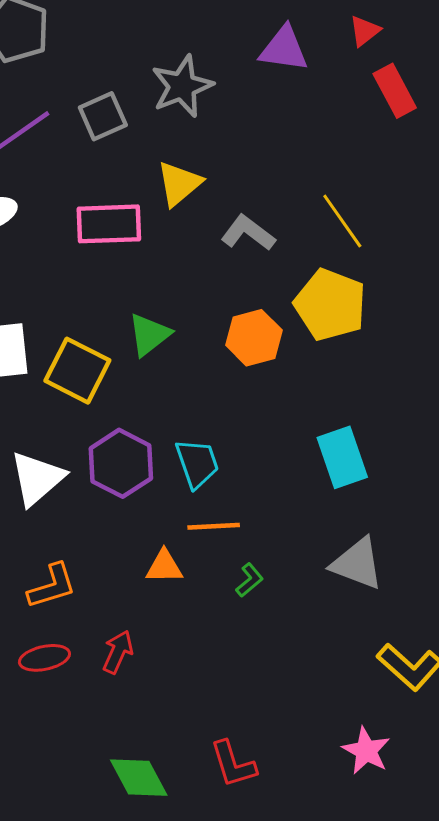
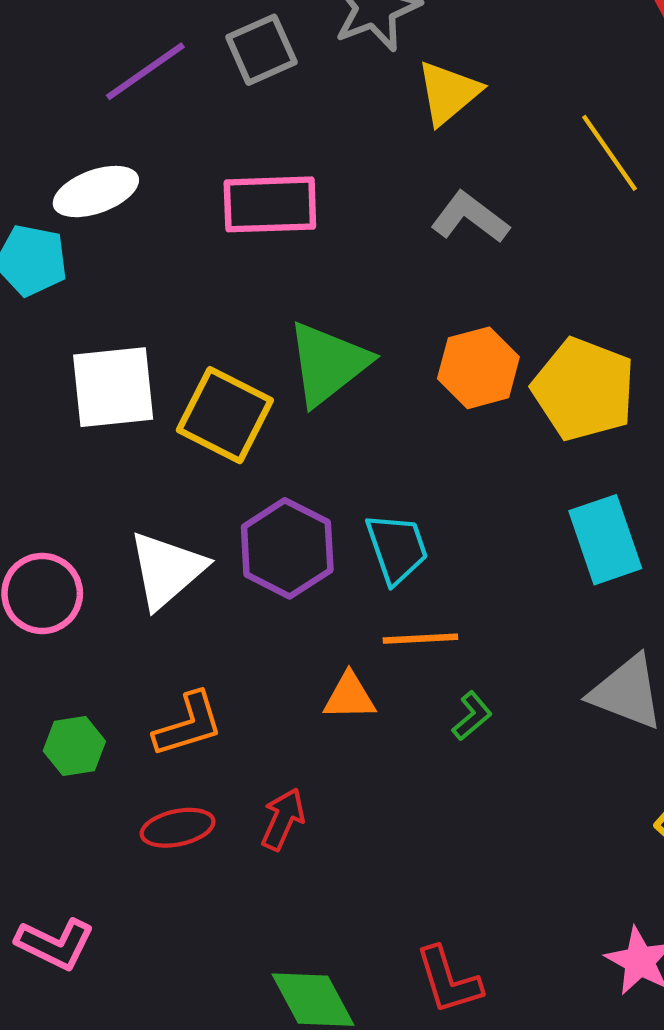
yellow triangle: (179, 184) -> (448, 93), moved
yellow line: (342, 221) -> (610, 153), moved
yellow pentagon: (330, 305) -> (584, 389), moved
green triangle: (149, 335) -> (328, 363), size x1.4

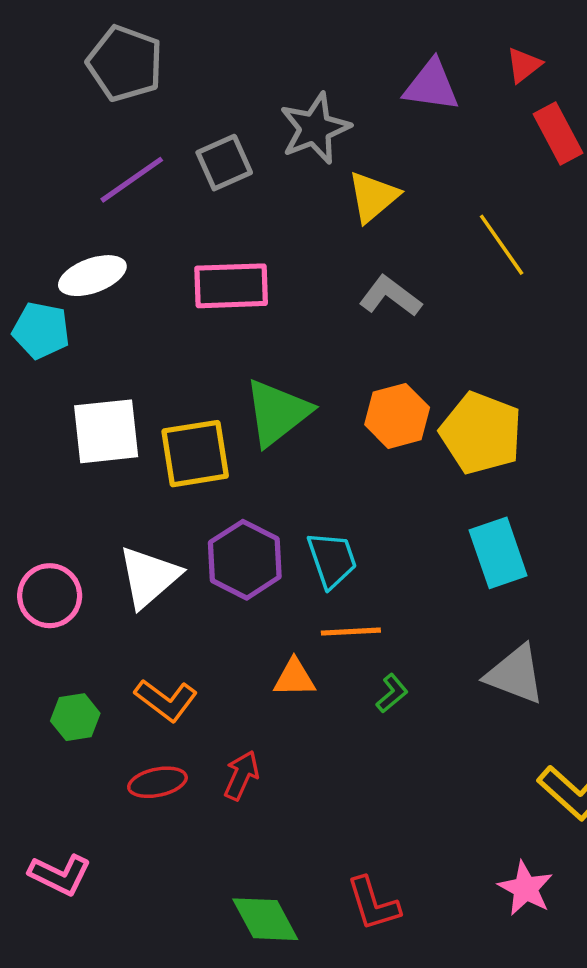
yellow square: (225, 415) -> (195, 454), turned -36
orange L-shape: (188, 725) -> (166, 700), turned 54

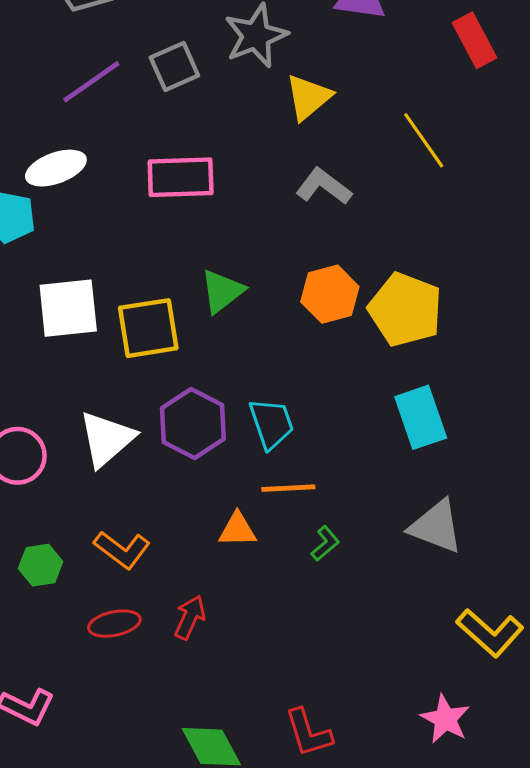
green triangle: (277, 413) -> (222, 291), size x0.7

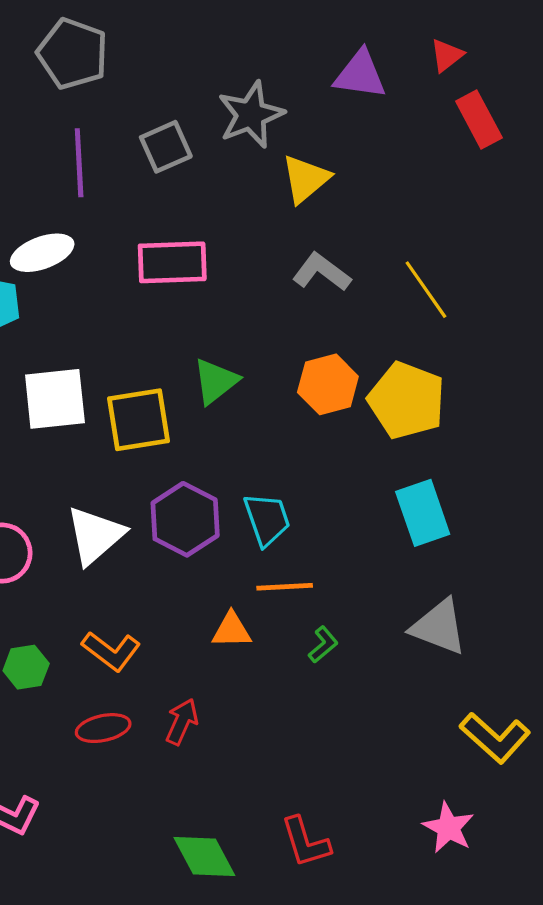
purple line: (91, 82) -> (79, 163), turned -58
yellow line: (424, 140) -> (426, 290), moved

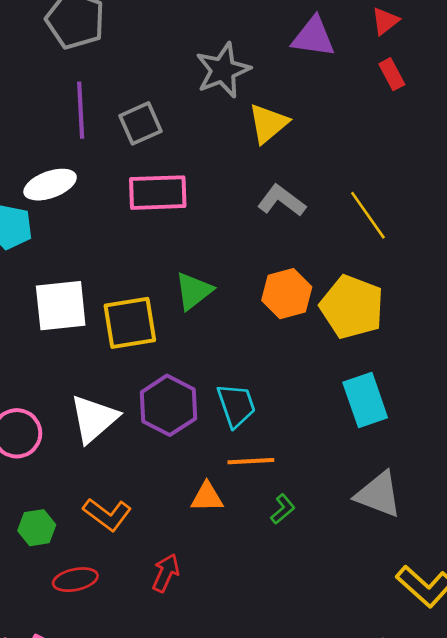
red rectangle: (479, 119) -> (392, 74), moved, size x0.7
gray square: (166, 147) -> (140, 123), moved
red ellipse: (103, 728) -> (75, 580), moved

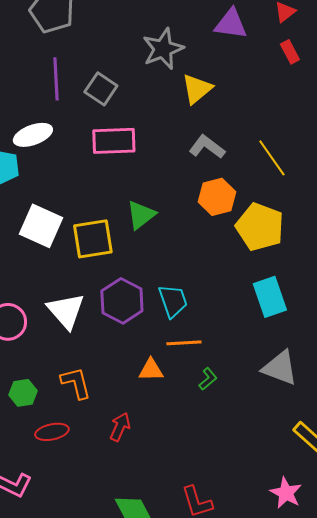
gray square: (140, 123) -> (101, 89), turned -32
orange hexagon: (287, 294) -> (217, 197), moved
white square: (61, 306) -> (41, 226), turned 30
white triangle: (94, 419) -> (66, 311), turned -30
orange L-shape: (107, 514) -> (76, 383), turned -141

